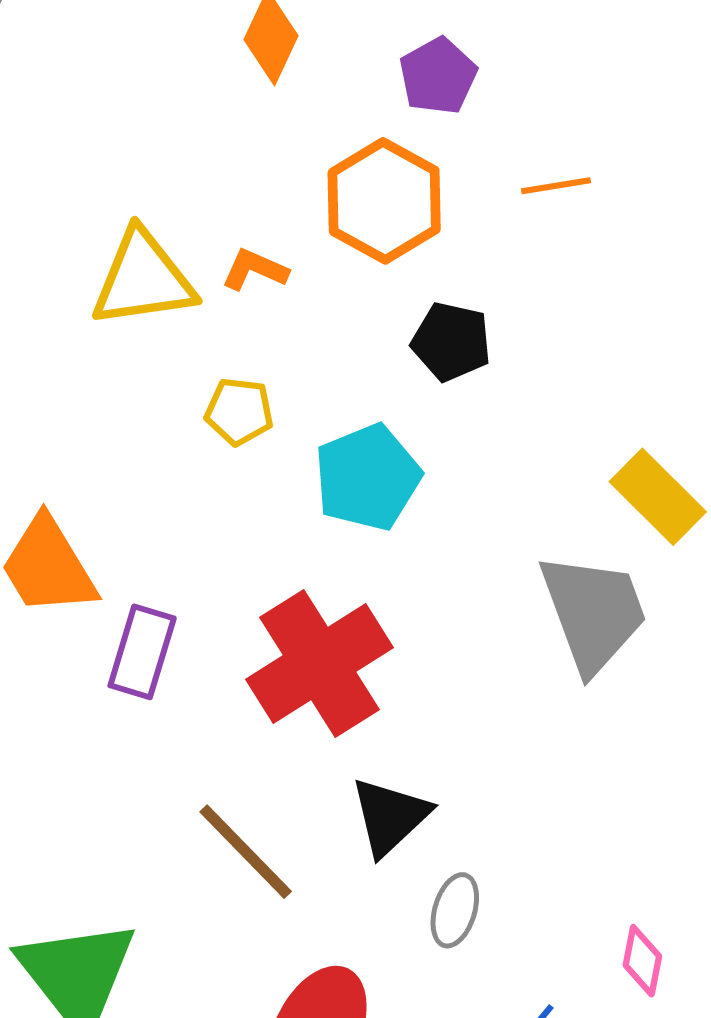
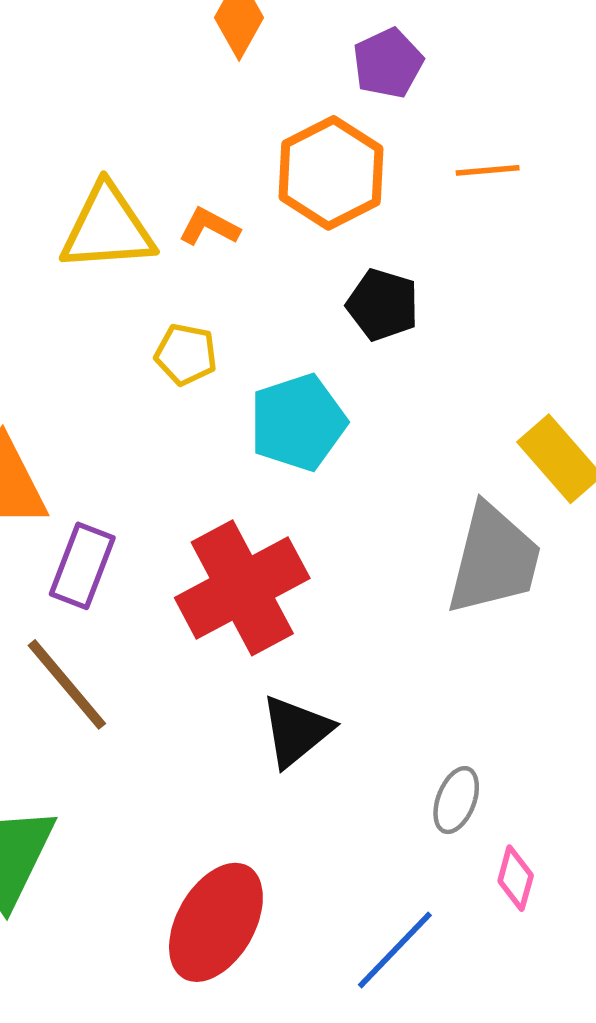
gray trapezoid: (593, 613) -> (494, 560), turned 30
brown line: (246, 852) -> (67, 684), moved
gray ellipse: (455, 910) -> (456, 800), moved

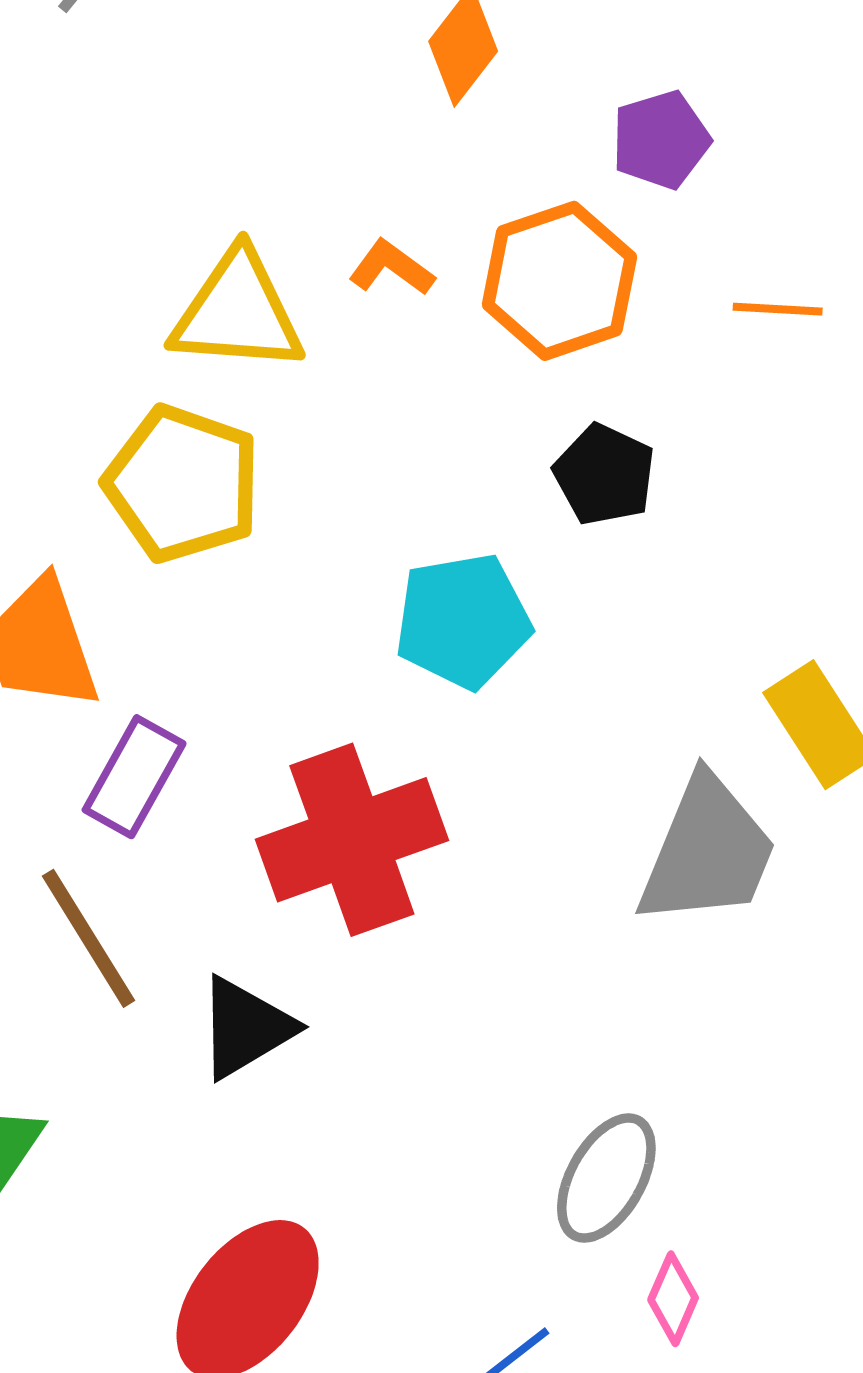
orange L-shape: (209, 227) -> (391, 268), moved
yellow pentagon: (186, 354) -> (183, 484), moved, size x1.8
black triangle: (296, 731) -> (245, 1028), moved
gray ellipse: (456, 800) -> (606, 1178), size x1.4

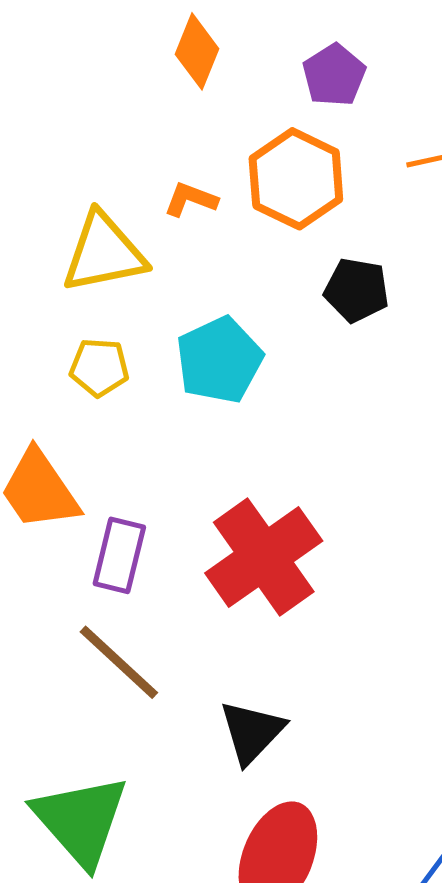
yellow pentagon: (183, 484) -> (99, 367), size x0.6
cyan pentagon: (463, 621) -> (219, 360), moved
black triangle: (245, 1028) -> (252, 732), moved

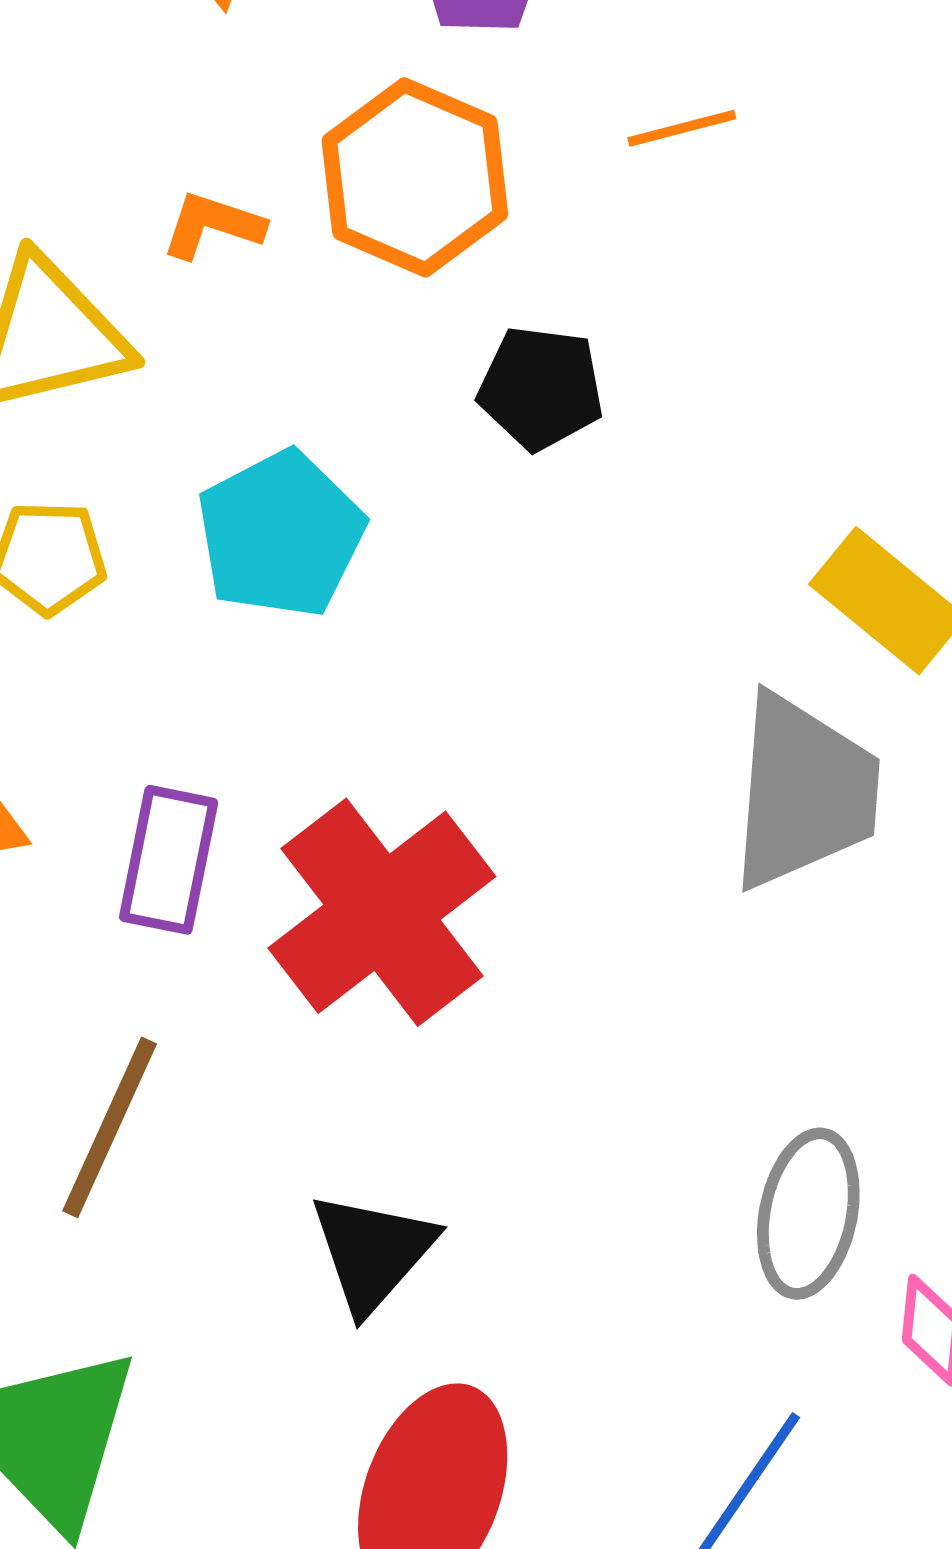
purple rectangle: (119, 555) -> (169, 860), moved
brown line: (119, 662) -> (110, 1127), turned 74

